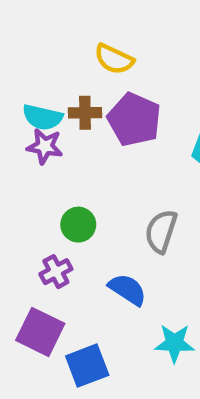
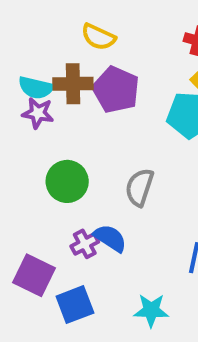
brown cross: (85, 113) -> (73, 84), size x1.4
green circle: (78, 225) -> (67, 181), size x1.4
purple cross: (56, 272) -> (85, 244), moved
cyan star: (174, 343) -> (151, 310), moved

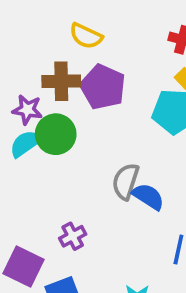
cyan semicircle: (36, 88) -> (25, 144), moved, turned 132
green circle: (67, 181) -> (56, 134), moved
blue semicircle: (110, 238) -> (148, 197), moved

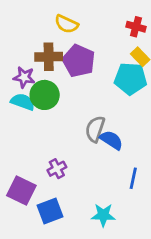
cyan semicircle: (25, 144) -> (23, 102), turned 55

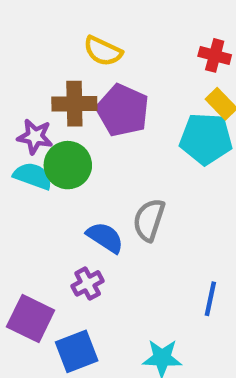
blue semicircle: (111, 140) -> (105, 237), moved

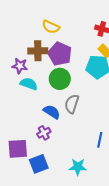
green circle: (68, 165) -> (60, 79), moved
cyan semicircle: (33, 176) -> (29, 84), moved
purple square: (31, 319) -> (18, 149), turned -30

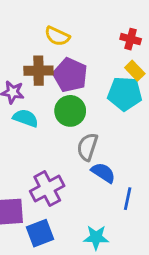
blue semicircle: (52, 112) -> (103, 173), moved
purple cross: (44, 133) -> (47, 189), size x1.6

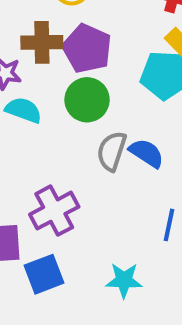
blue semicircle: (103, 173) -> (147, 153), moved

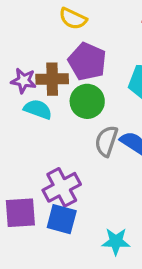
brown cross: (42, 42) -> (52, 79), moved
blue square: (44, 274) -> (62, 219), moved, turned 36

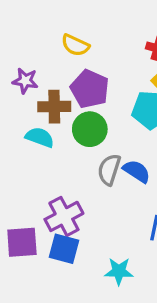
purple star: (24, 81) -> (25, 81), moved

